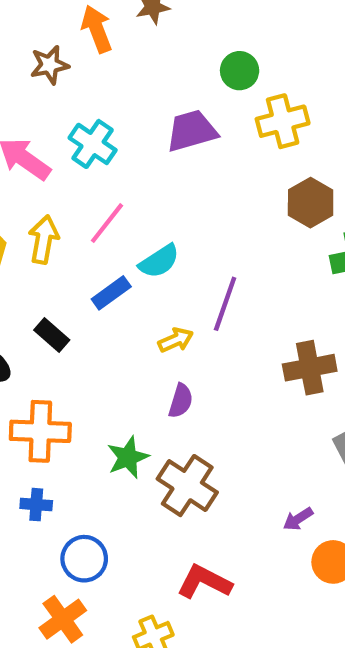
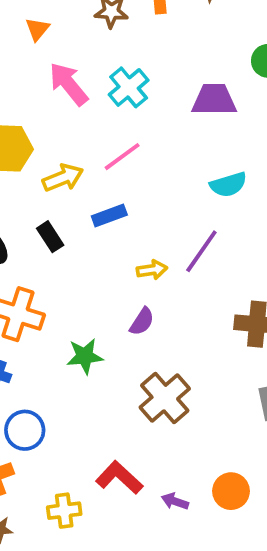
yellow arrow: (44, 240) -> (63, 178), moved, turned 42
cyan semicircle: (159, 261) -> (228, 185), moved
brown cross: (187, 486) -> (165, 398), moved
purple arrow: (298, 519) -> (175, 501), moved, turned 36

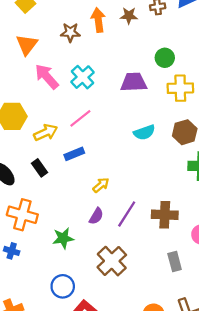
orange triangle: (37, 29) -> (27, 45), size x1.5
purple line: (201, 251) -> (127, 214), moved
yellow arrow: (152, 270) -> (101, 185), turned -30
blue circle: (25, 430) -> (63, 286), moved

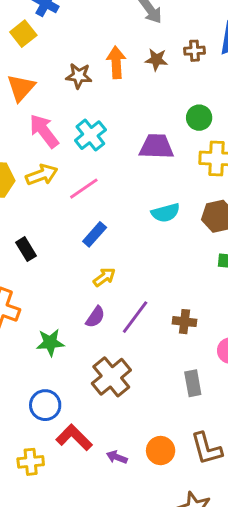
yellow arrow: (46, 132) -> (42, 175), moved
blue rectangle: (74, 154) -> (95, 234), moved, turned -30
brown cross: (165, 215) -> (184, 322), size x0.7

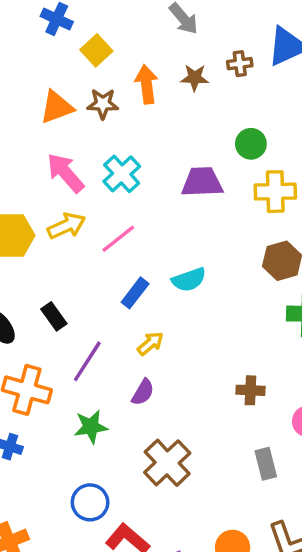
yellow square: (23, 34) -> (96, 50), moved
orange triangle: (21, 88) -> (57, 107), moved, turned 32
cyan semicircle: (166, 213) -> (189, 280), moved
purple line: (135, 317) -> (87, 361), moved

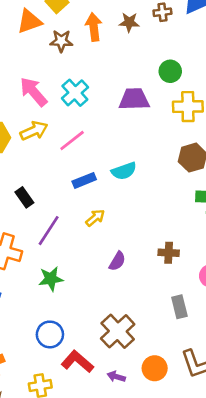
orange triangle: (57, 107) -> (29, 21), moved
blue rectangle: (135, 293) -> (84, 180), turned 30
purple semicircle: (143, 392) -> (117, 261), moved
brown cross: (167, 463) -> (118, 331), moved

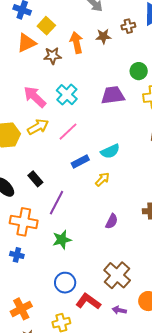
yellow arrow: (95, 218) -> (102, 179), moved

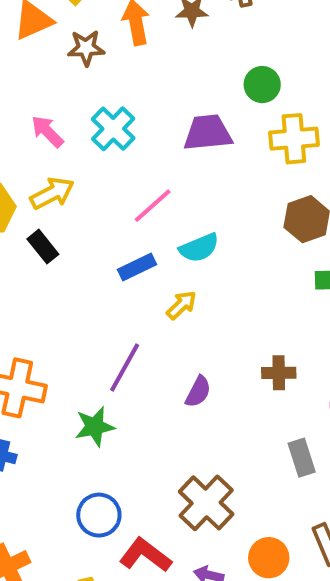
pink arrow: (35, 97) -> (47, 131), size x0.7
pink line: (68, 132) -> (153, 206), moved
black rectangle: (35, 179) -> (43, 247), moved
purple line: (57, 203) -> (125, 368), moved

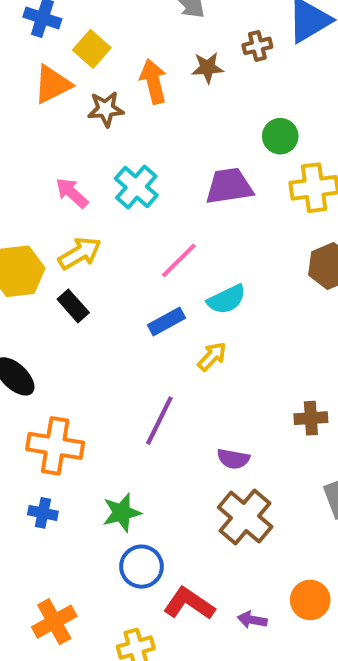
purple semicircle: (198, 392) -> (233, 459), moved, turned 76
green star: (95, 427) -> (122, 513), moved
brown cross: (206, 503) -> (245, 517), moved

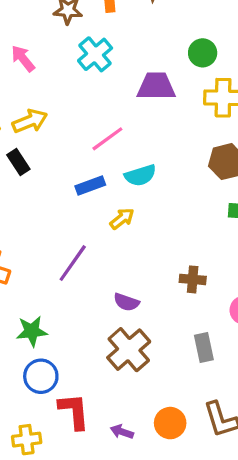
cyan cross: (136, 187) -> (95, 54), moved
pink arrow: (72, 193) -> (23, 58), moved
red L-shape: (189, 604) -> (74, 411), turned 42

